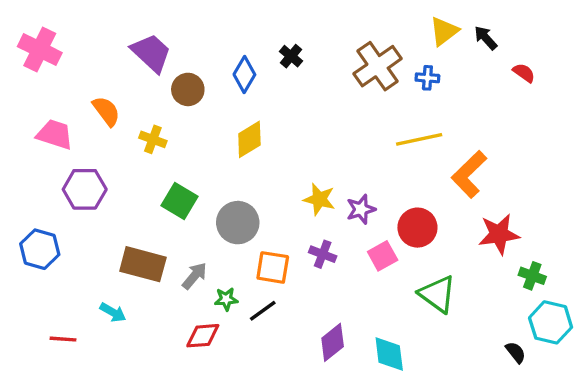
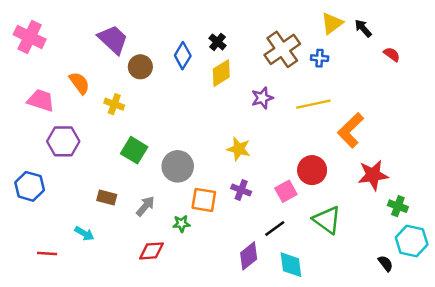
yellow diamond: (249, 139) -> (221, 73), moved
purple star: (361, 209) -> (262, 98), moved
brown rectangle: (143, 264) -> (107, 197), size x0.6
green star: (226, 299) -> (181, 224), moved
black line: (263, 311) -> (275, 229), moved

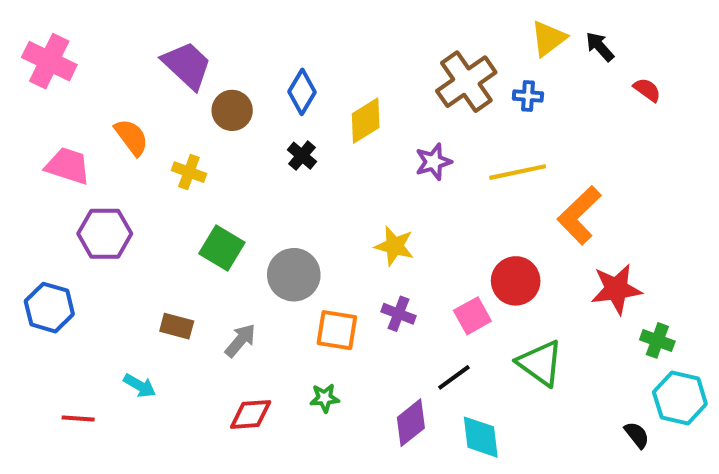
black cross: (218, 42) -> (302, 156), moved
green star: (181, 224) -> (325, 398), moved

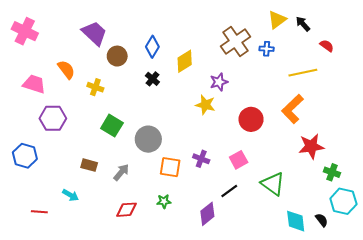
yellow line: (518, 172) -> (303, 73), moved
yellow star: (394, 246) -> (205, 105), moved
red circle: (516, 281) -> (251, 119), moved
cyan diamond: (481, 437) -> (296, 221), moved

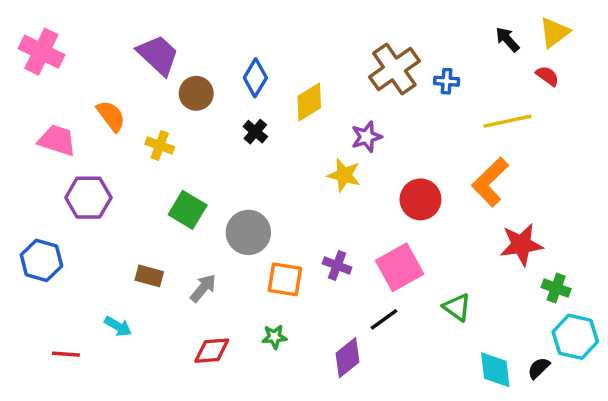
yellow triangle: (277, 20) -> (554, 32), moved
pink square: (239, 160) -> (400, 267), size x1.5
green triangle: (273, 184) -> (457, 307), size x0.7
black semicircle: (322, 220) -> (539, 368), turned -96

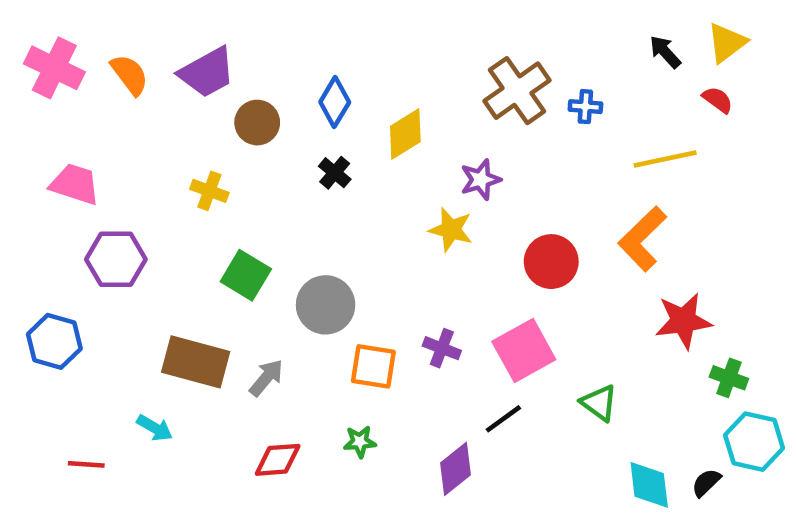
purple trapezoid: (158, 55) -> (207, 72), turned 108
orange semicircle: (111, 116) -> (130, 75), moved
brown rectangle: (149, 276) -> (196, 362), size x1.8

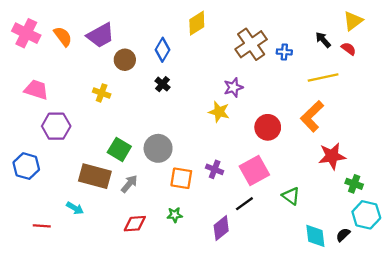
black arrow: (665, 52) -> (323, 40), moved
yellow diamond: (405, 134) -> (197, 23), moved
green square: (246, 275) -> (119, 149), moved

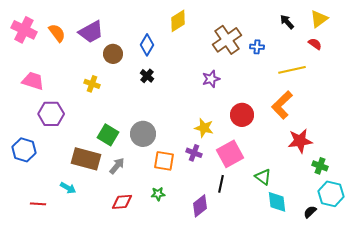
black arrow: (323, 40) -> (287, 22), moved
yellow star: (219, 112) -> (204, 128), moved
black line: (244, 204) -> (221, 184), turned -42
cyan diamond: (315, 236) -> (277, 202), moved

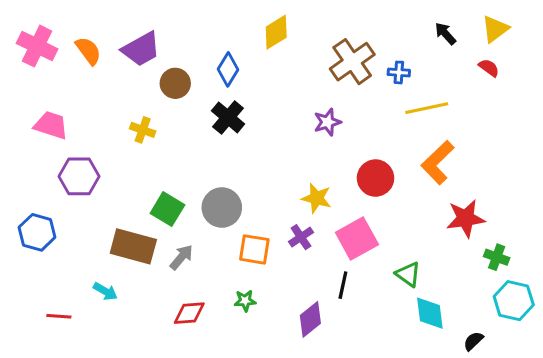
yellow line: (292, 70) -> (427, 108), moved
black cross: (147, 76) -> (228, 117), size x1.5
purple cross: (194, 153) -> (301, 237), turned 35
black semicircle: (310, 212) -> (473, 341), moved

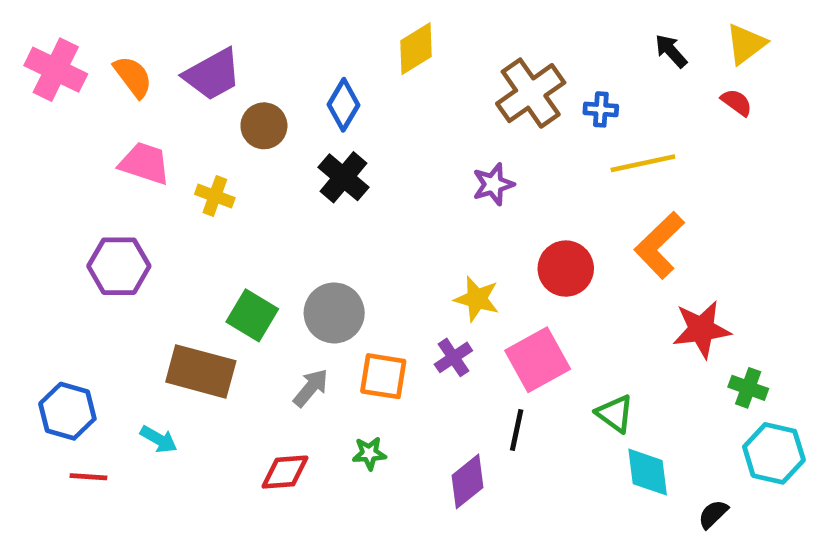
pink trapezoid: (51, 125) -> (145, 163), moved
blue hexagon: (37, 232) -> (67, 411), moved
gray arrow: (181, 257) -> (311, 388), moved

